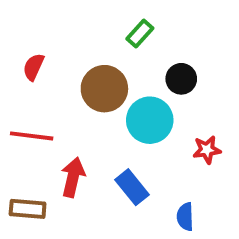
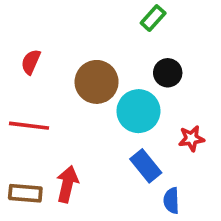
green rectangle: (140, 33) -> (153, 18), moved
red arrow: (73, 177) -> (67, 184), moved
blue rectangle: (132, 187) -> (146, 166), moved

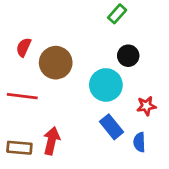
brown circle: (97, 82) -> (56, 63), moved
blue semicircle: (171, 201) -> (139, 142), moved

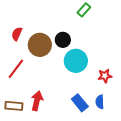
black circle: (128, 56) -> (63, 40), moved
red line: (22, 96) -> (16, 69), turned -60
blue rectangle: (111, 127) -> (80, 103), moved

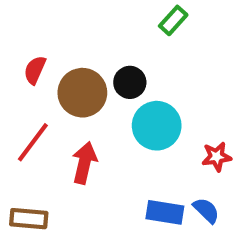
red arrow: (37, 101) -> (84, 163), moved
blue semicircle: (100, 102) -> (206, 210), turned 136
blue rectangle: (80, 103) -> (165, 212), turned -42

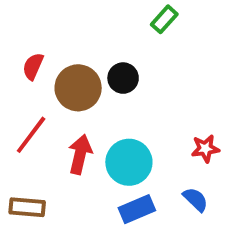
cyan circle: (157, 126) -> (129, 162), moved
blue rectangle: (165, 212) -> (137, 209), moved, turned -32

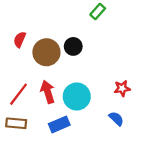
red line: (31, 135) -> (19, 94), moved
red arrow: (80, 154) -> (48, 92), turned -30
blue rectangle: (137, 209) -> (59, 124), moved

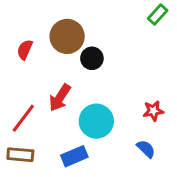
green rectangle: (98, 12) -> (158, 15), moved
brown circle: (46, 52) -> (67, 36), moved
red arrow: (48, 92) -> (60, 98), moved, turned -130

